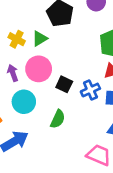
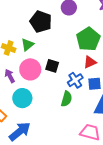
black square: (64, 84) -> (52, 66), moved
green semicircle: (58, 119) -> (67, 99), moved

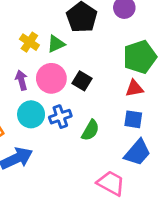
blue cross: (75, 80) -> (60, 117), moved

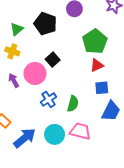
green triangle: (56, 44) -> (17, 29), moved
black square: (82, 81) -> (53, 60), moved, turned 32
cyan circle: (31, 114) -> (55, 134), moved
pink trapezoid: (111, 183) -> (80, 131), moved

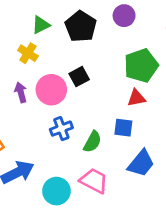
blue square: (102, 88) -> (123, 128), moved
cyan circle: (55, 134) -> (56, 191), moved

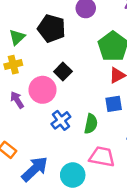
yellow cross: (28, 53) -> (13, 65), turned -30

